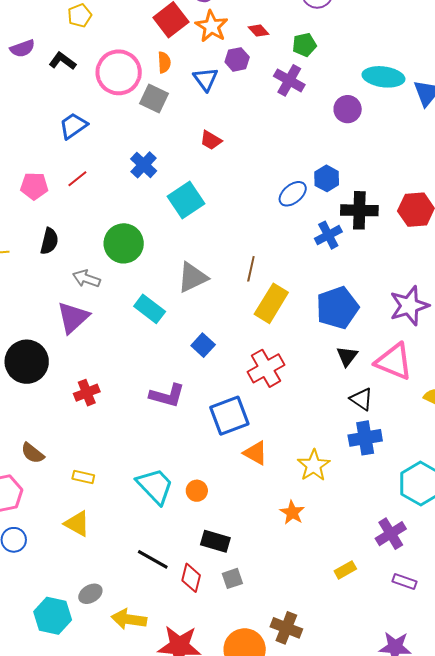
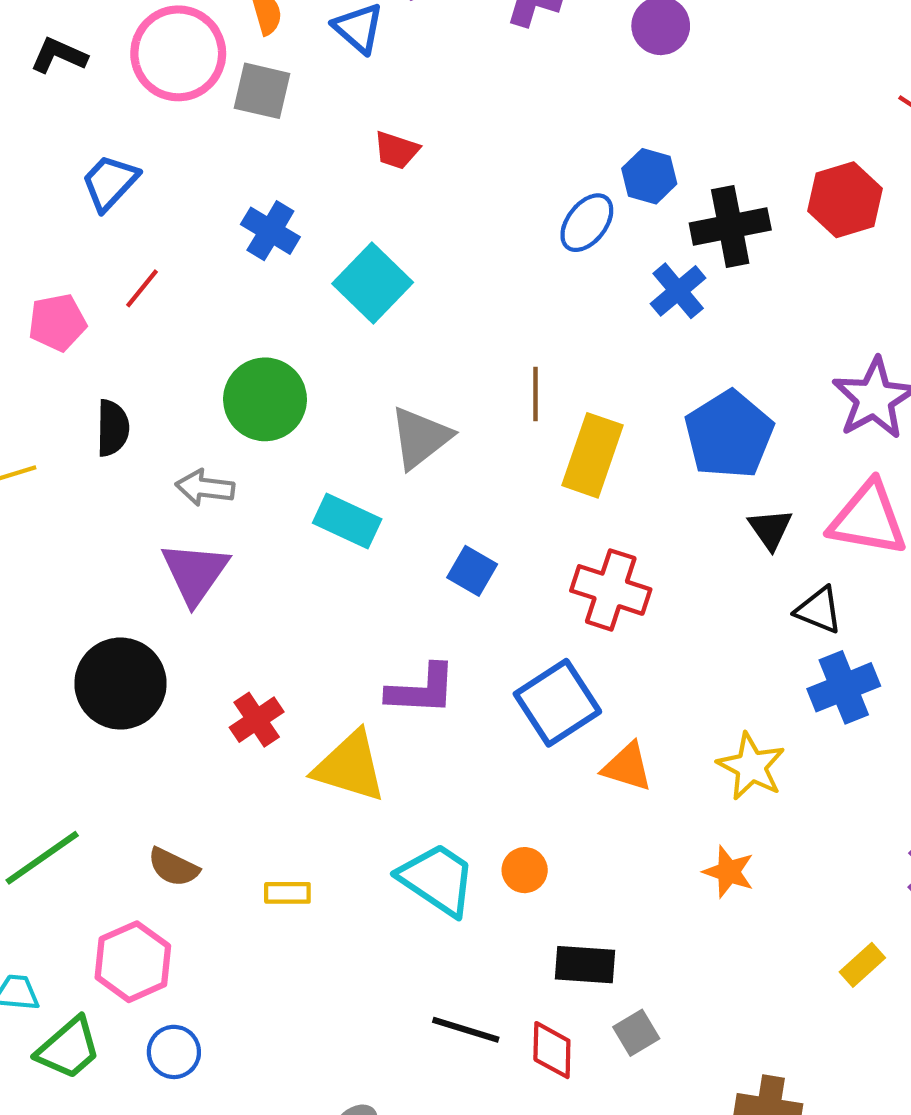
red cross: (266, 368) -> (611, 590), turned -30
yellow triangle: (77, 524) -> (350, 767), moved, size x1.4

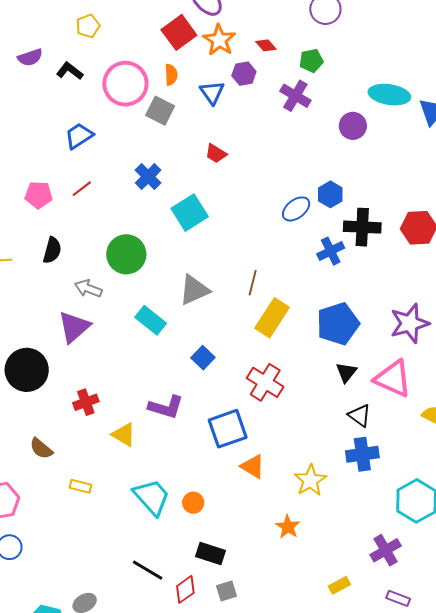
yellow triangle: (350, 767) -> (124, 435), size x0.7
brown semicircle: (173, 867) -> (41, 449), moved
red diamond: (552, 1050) -> (185, 589), turned 40

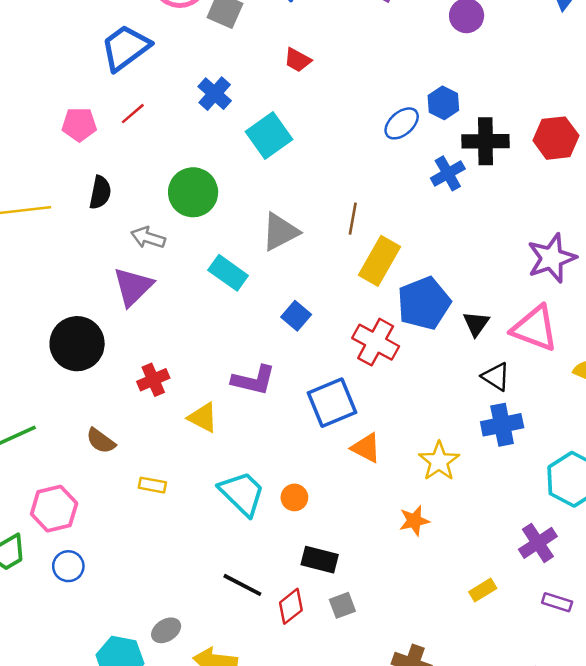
blue trapezoid: (79, 136) -> (125, 48), size x1.4
blue pentagon: (338, 324) -> (424, 303), moved
orange star: (288, 527) -> (414, 521), turned 30

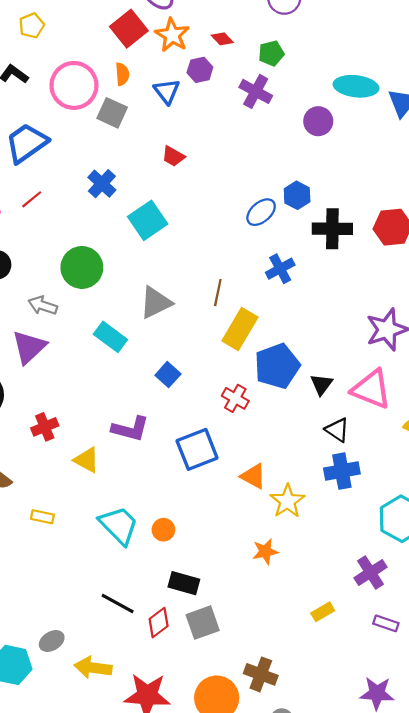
blue cross: (448, 173) -> (280, 269), moved
red cross: (376, 342) -> (235, 398), size x0.7
orange triangle: (366, 448) -> (253, 476), moved
gray square: (342, 605) -> (203, 623), size x1.5

